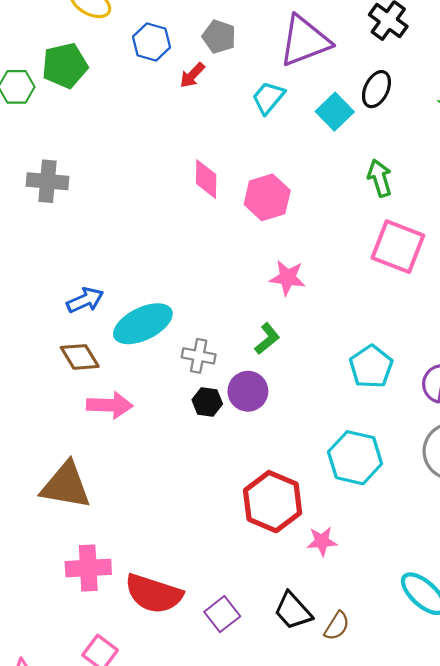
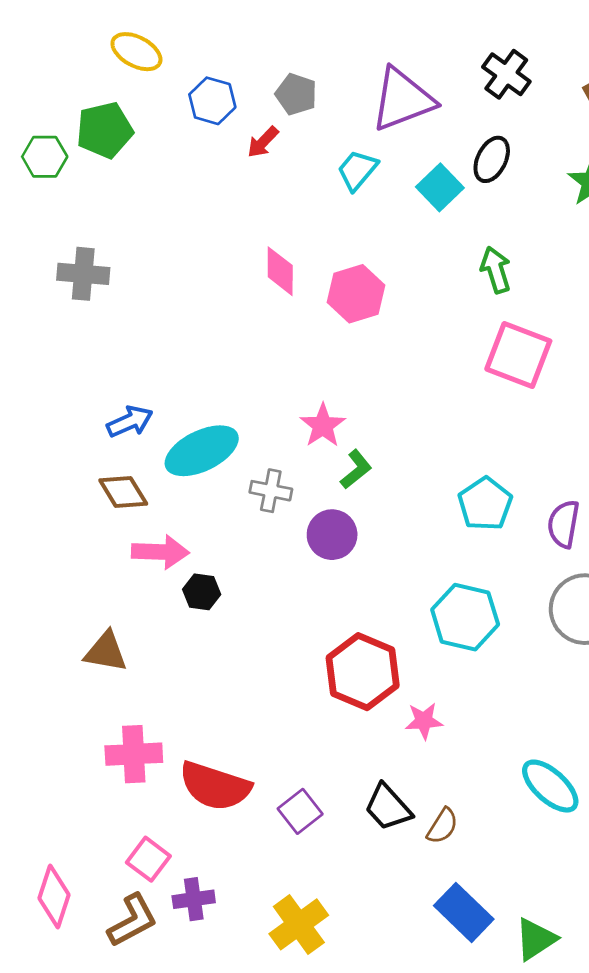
pink star: (288, 278) -> (323, 425), moved, turned 30
black hexagon: (207, 402) -> (202, 592), moved
brown triangle: (66, 485) -> (106, 652), size x0.7

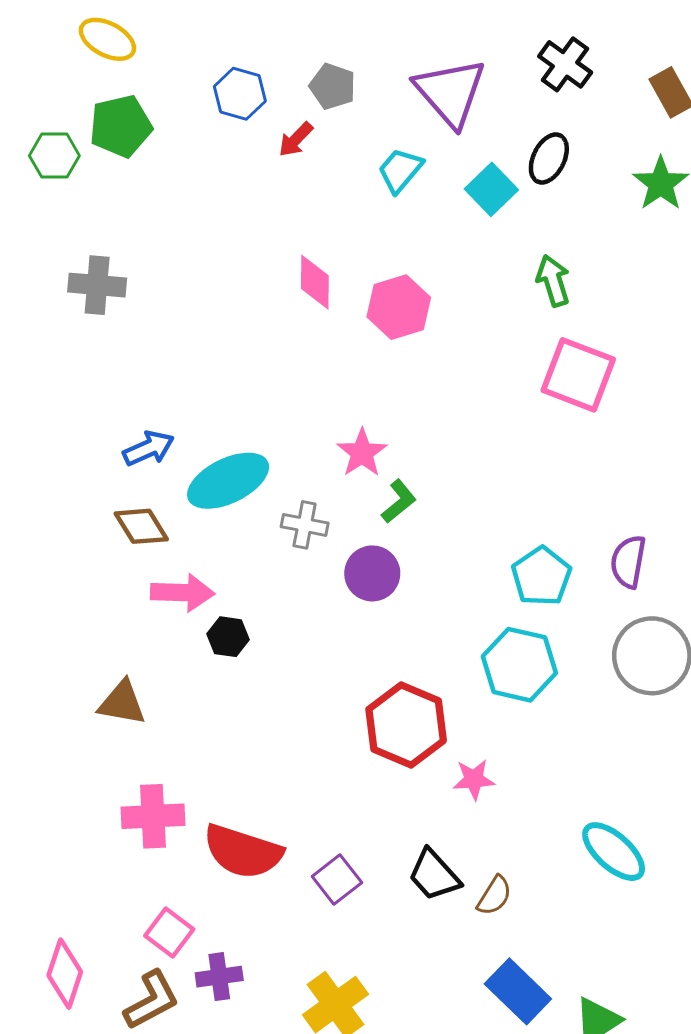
yellow ellipse: (136, 52) -> (107, 39), moved
purple triangle: (403, 100) -> (450, 92), turned -50
cyan pentagon: (485, 504) -> (541, 576), moved

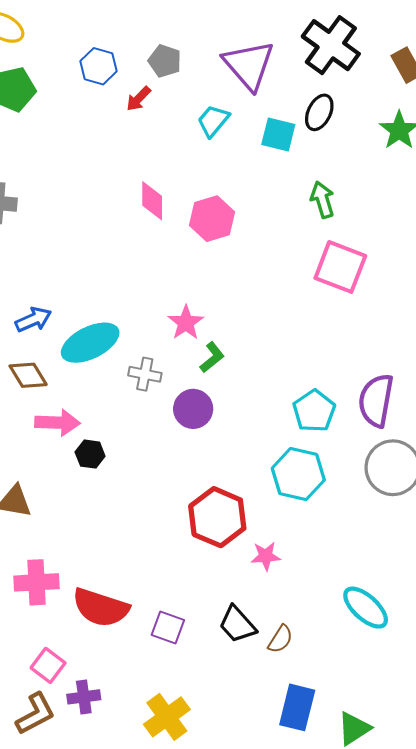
black cross: (565, 64) -> (331, 45), size x1.5
cyan square: (491, 189) -> (278, 134), turned -32
purple semicircle: (628, 562) -> (376, 400), size x1.4
purple square: (337, 879) -> (168, 628), turned -32
blue rectangle: (518, 991) -> (297, 707), turned 60

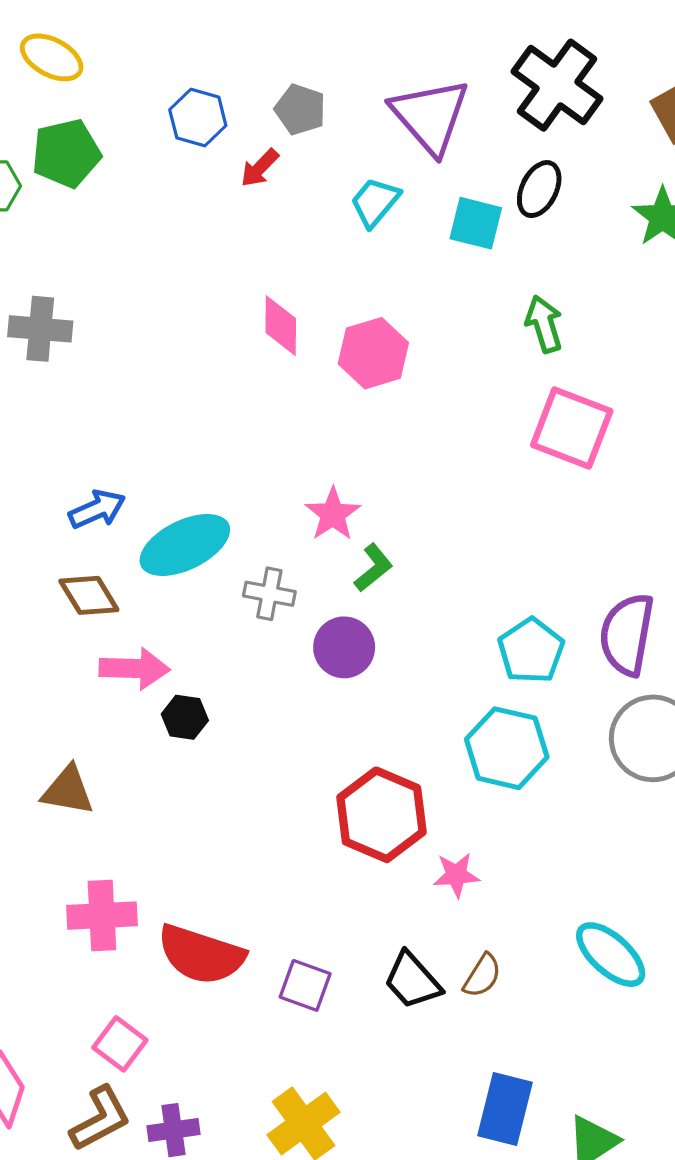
brown semicircle: (280, 639) -> (482, 976), moved
purple cross: (84, 697) -> (173, 1130), moved

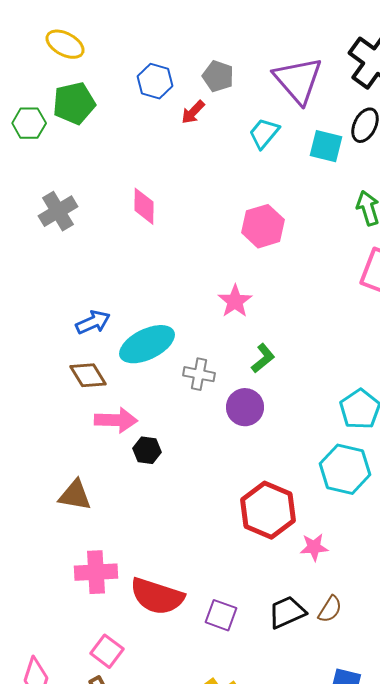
pink diamond: (281, 326) -> (144, 206), moved
gray cross: (40, 329) -> (58, 211), turned -36
pink star: (333, 514) -> (235, 301), moved
black trapezoid: (412, 981) -> (287, 612), turned 108

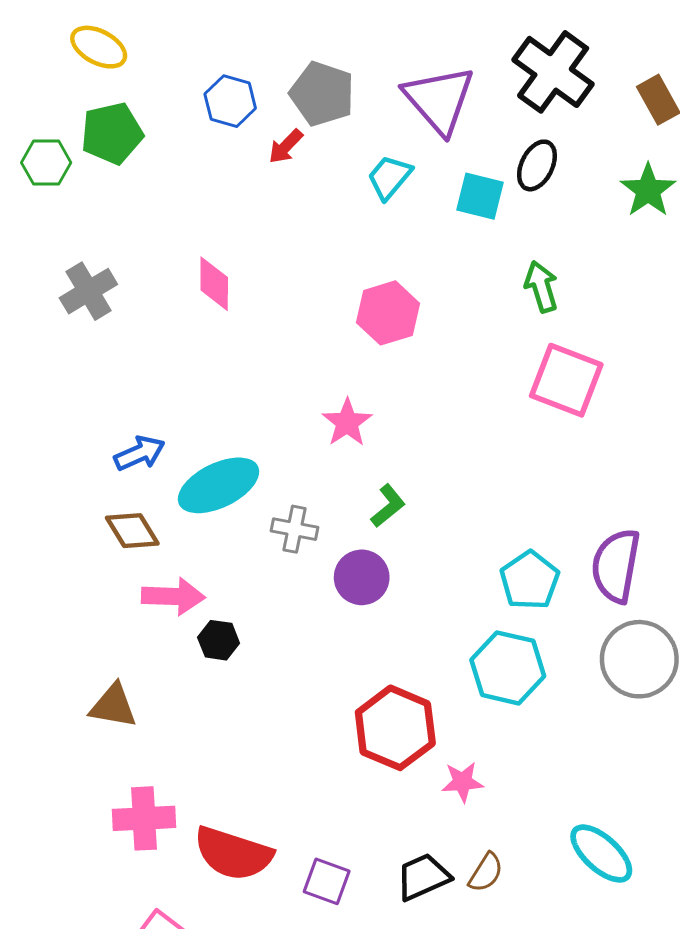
gray pentagon: (218, 76) -> (322, 94), size x1.4

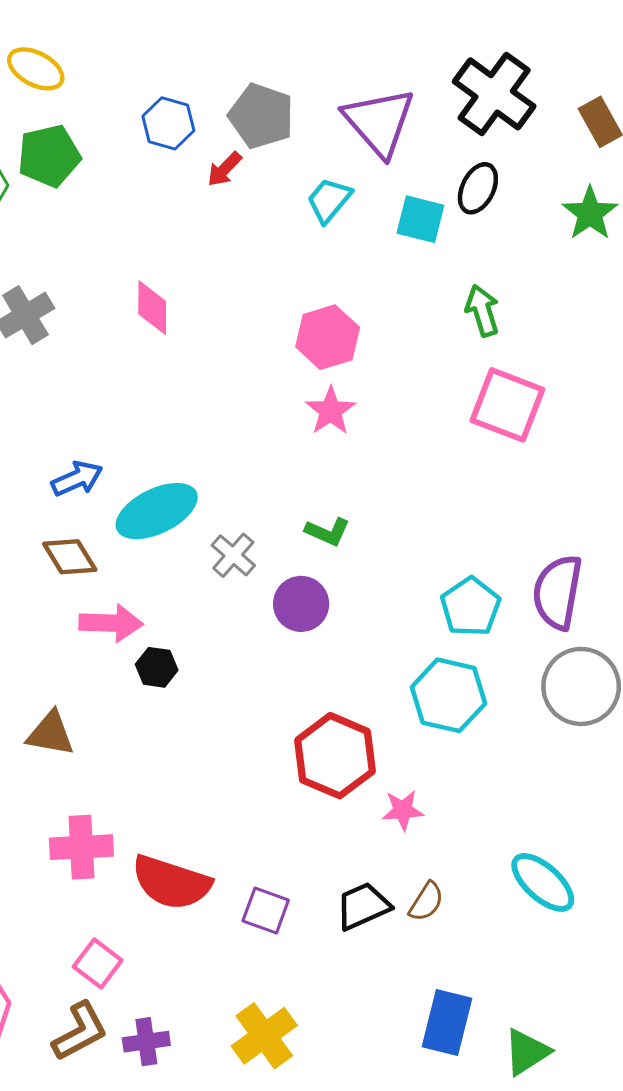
pink star: (347, 423) -> (331, 411), moved
green L-shape: (388, 506) -> (328, 532), turned 63
gray cross: (294, 529) -> (233, 555), turned 30

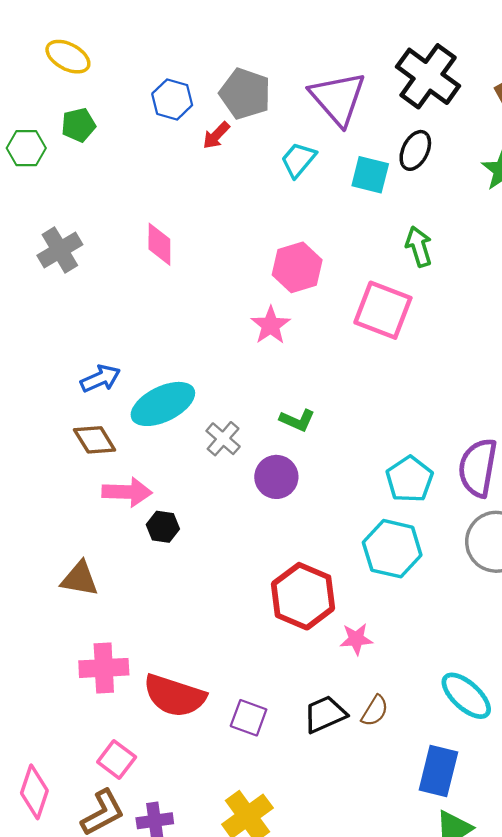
green pentagon: (49, 156) -> (78, 125), size x0.7
pink square: (507, 405) -> (383, 310), moved
pink star: (331, 411) -> (271, 325), moved
blue rectangle: (447, 1022) -> (438, 771), moved

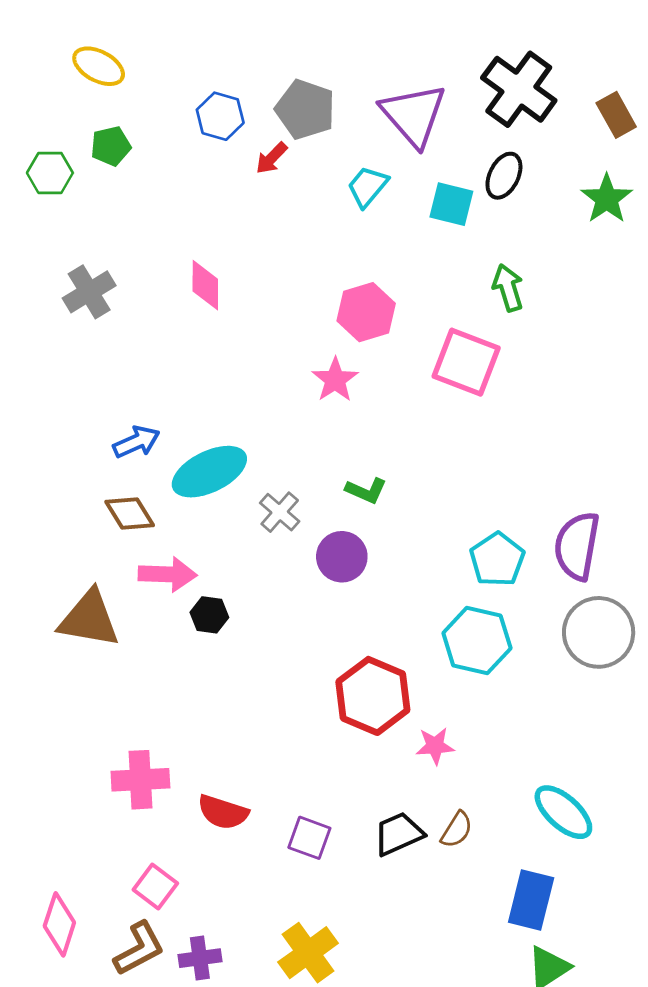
brown triangle: (80, 579) -> (89, 619), moved, size x1.4
red semicircle: (174, 696) -> (223, 812), size x0.7

